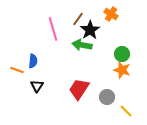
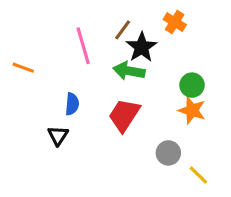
blue semicircle: (33, 61) -> (72, 104), moved
orange line: (17, 70) -> (23, 68), moved
red trapezoid: (79, 89) -> (124, 115), moved

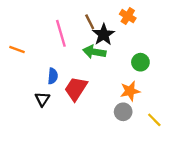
brown line: (123, 30) -> (90, 22), turned -63
orange star: (192, 110) -> (130, 91), moved, turned -30
red trapezoid: (124, 115) -> (76, 89), moved
yellow line: (198, 175) -> (154, 120), moved

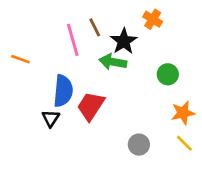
brown line: (90, 22) -> (95, 27), moved
blue semicircle: (53, 76) -> (63, 91), size x1.6
orange star: (130, 91) -> (183, 113), moved
gray circle: (123, 112) -> (139, 145), moved

